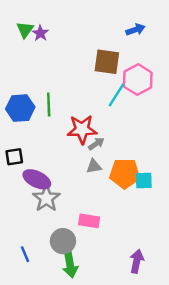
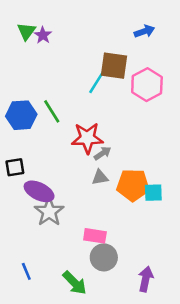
cyan line: (116, 95) -> (97, 81), moved
green line: (49, 104) -> (52, 111), turned -30
gray circle: (63, 241) -> (104, 257), moved
green arrow: (70, 265) -> (75, 283), turned -35

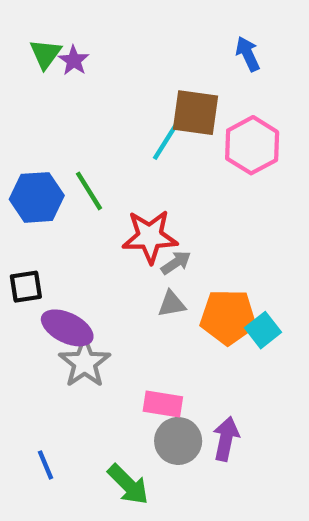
blue arrow: (144, 31) -> (248, 54), turned -96
cyan square: (153, 193) -> (263, 330), turned -36
purple arrow: (146, 279) -> (226, 439), moved

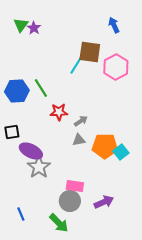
red star: (150, 237) -> (59, 112), moved, size x0.7
purple arrow: (226, 439) -> (104, 202), turned 54
gray circle: (178, 441) -> (70, 201), moved

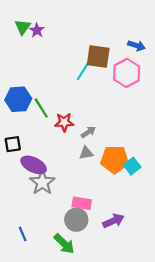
blue arrow: (114, 25) -> (136, 46), moved, turned 133
green line: (41, 88) -> (41, 108), moved

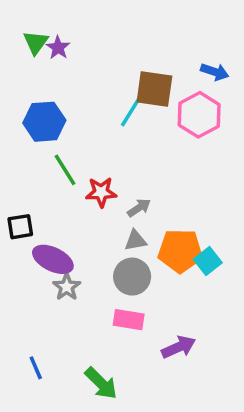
blue hexagon: (18, 99) -> (44, 122), moved
gray star: (42, 182) -> (67, 287), size x0.7
gray circle: (76, 220) -> (132, 277), moved

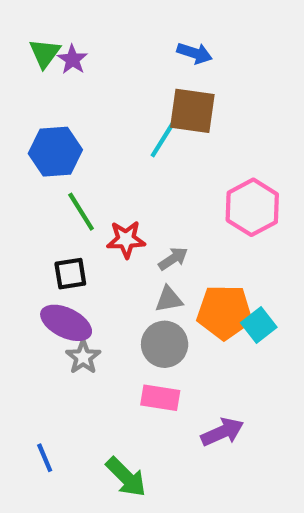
blue arrow: (215, 72) -> (195, 53), moved
pink hexagon: (199, 115) -> (252, 207), moved
black square: (20, 227) -> (70, 274), moved

